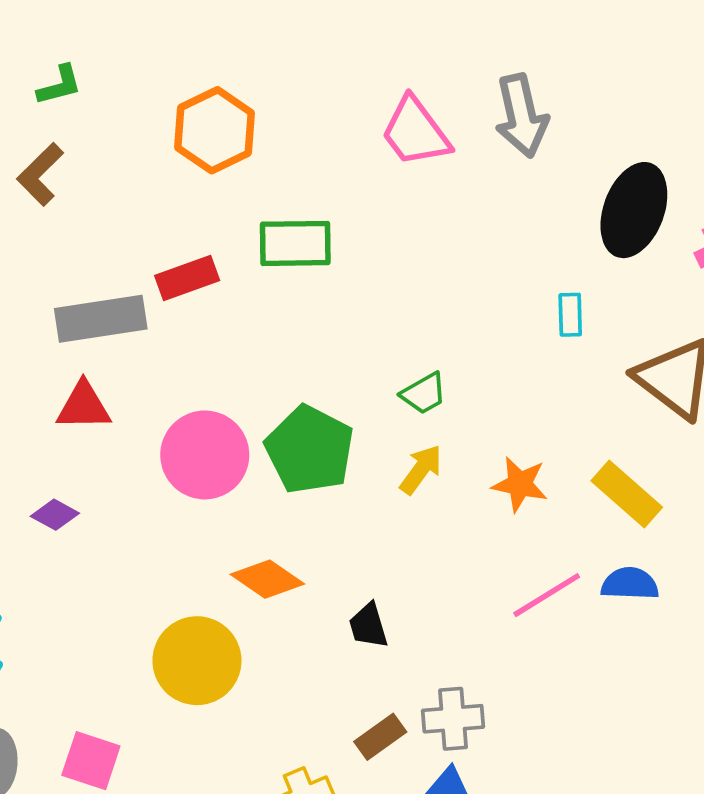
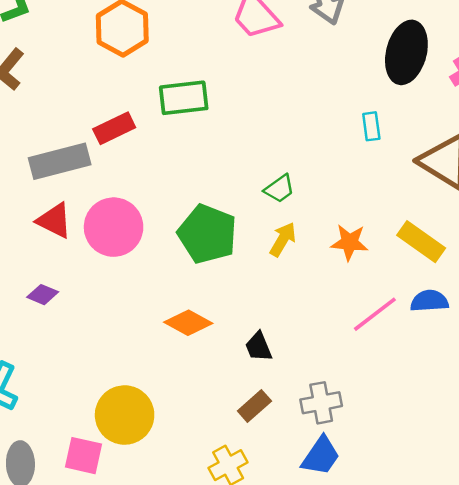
red triangle: (84, 406) -> (54, 221), turned 33
pink circle: (205, 455) -> (114, 227), moved
yellow circle: (197, 661) -> (125, 415), moved
brown rectangle: (380, 737) -> (254, 406), moved

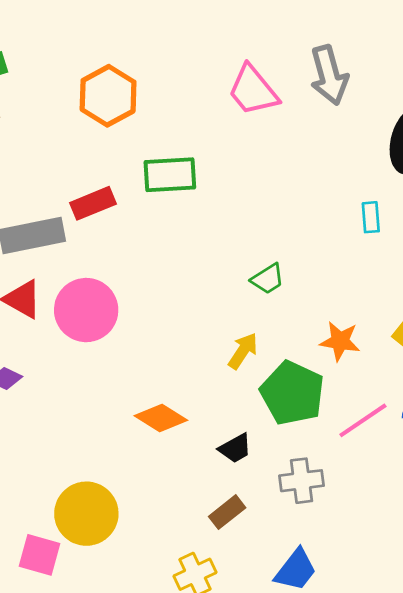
green pentagon: (207, 234) -> (292, 393), moved
yellow arrow: (283, 239) -> (243, 351), moved
black trapezoid: (259, 347) -> (235, 448), turned -100
gray cross: (321, 403) -> (301, 481), moved

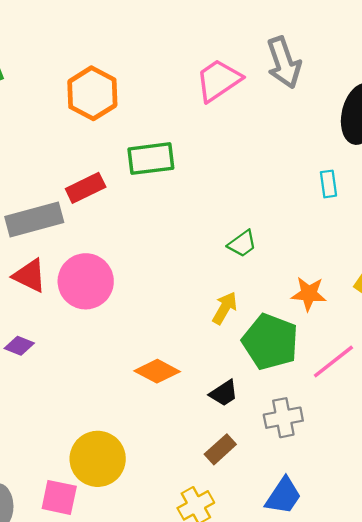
pink trapezoid: (253, 90) -> (218, 80), turned 99

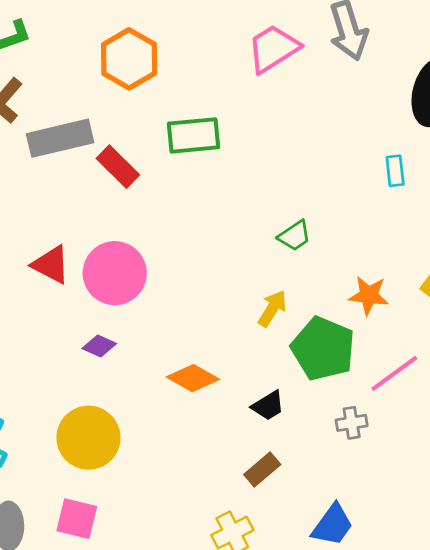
red rectangle: (86, 188) -> (118, 167), turned 69
gray rectangle: (34, 220) -> (60, 138), moved
purple diamond: (19, 346) -> (99, 346), moved
gray cross: (283, 418) -> (352, 423), moved, size x0.7
yellow circle: (98, 459) -> (88, 438), moved

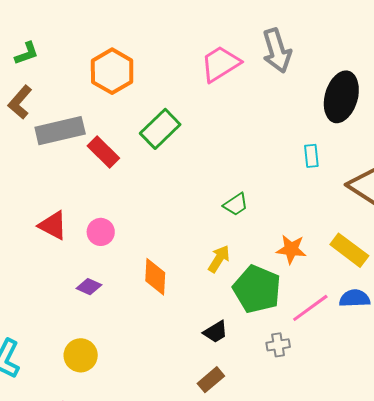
green rectangle: (193, 135) -> (160, 129), turned -39
pink circle: (115, 273) -> (101, 232), size x0.6
orange diamond: (193, 378) -> (155, 277), moved, turned 63
yellow circle: (88, 438) -> (81, 355), size x0.7

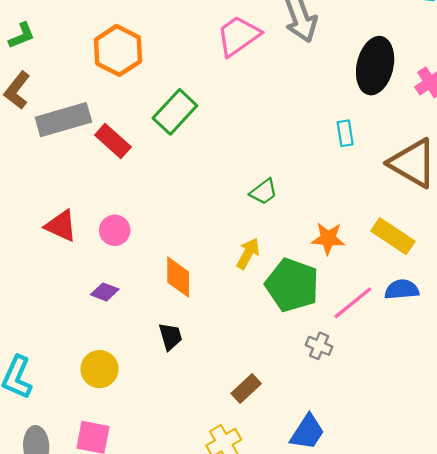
black trapezoid: (215, 332) -> (170, 336), moved, turned -72
gray cross: (278, 345) -> (319, 346), turned 35

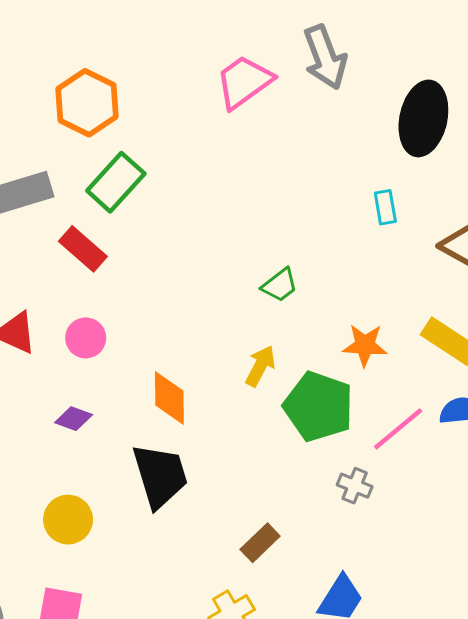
green rectangle: (175, 112) -> (116, 182), moved
red rectangle: (113, 141) -> (83, 249), moved
black trapezoid: (170, 336) -> (160, 476), size x1.8

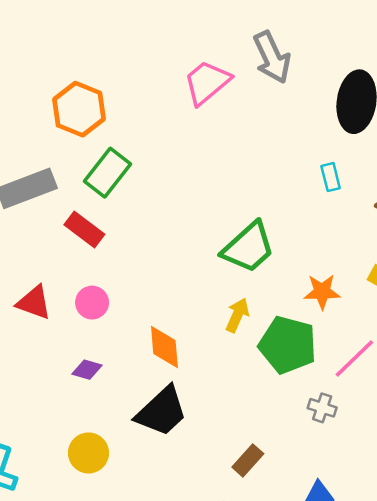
green trapezoid: (280, 285) -> (248, 247), size x1.8
black trapezoid: (160, 476) -> (162, 411), turned 68

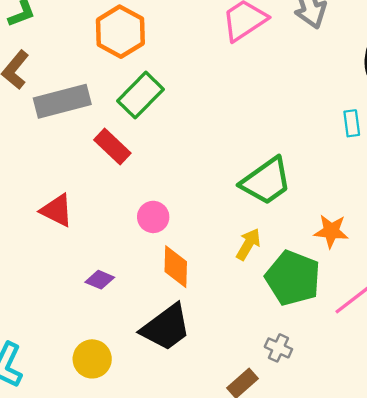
pink circle: (92, 303) -> (153, 217), moved
gray cross: (322, 408) -> (278, 348), moved

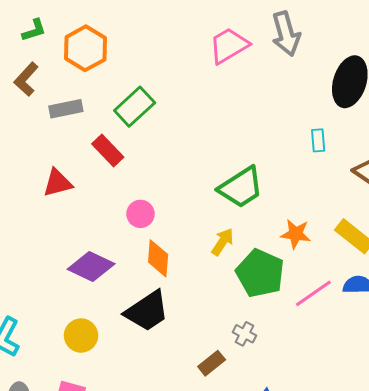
orange hexagon: (120, 32) -> (85, 48), moved
gray rectangle: (62, 101) -> (66, 109), size x0.7
red triangle: (57, 210) -> (58, 183), moved, turned -44
purple diamond: (100, 280) -> (91, 266), size x1.8

